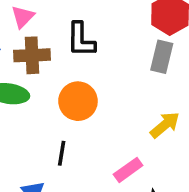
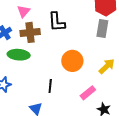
orange circle: (78, 101) -> (72, 61), moved

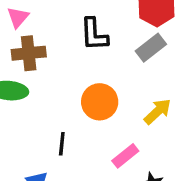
black L-shape: (57, 22) -> (94, 34), moved
gray rectangle: (102, 28) -> (151, 48), turned 42

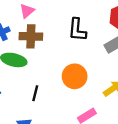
black line: (62, 144) -> (35, 93), moved

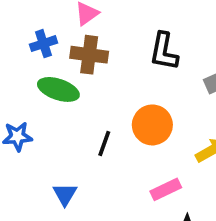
black line: (35, 93) -> (104, 143), moved

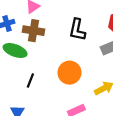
black line: (104, 143) -> (30, 81), moved

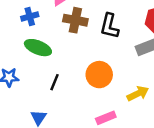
brown cross: (34, 31) -> (75, 20), moved

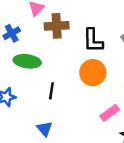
black L-shape: (110, 26) -> (93, 40), moved

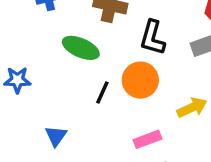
green ellipse: (27, 61) -> (81, 48), moved
black line: (51, 91) -> (102, 92), moved

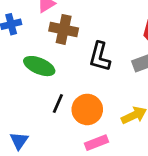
orange circle: (140, 80) -> (87, 109), moved

